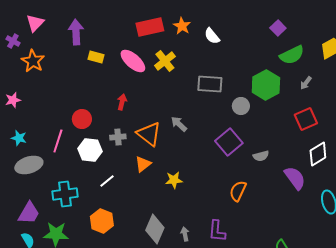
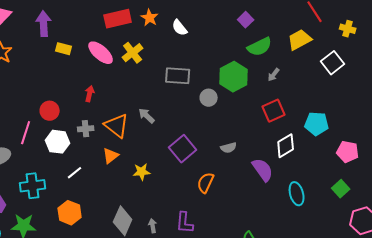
purple square: (229, 142) -> (183, 149), moved

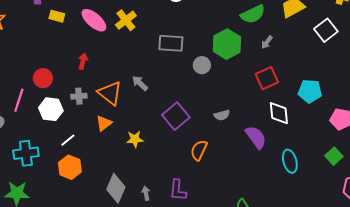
white diamond: (286, 146) -> (279, 113), turned -65
orange hexagon: (70, 213) -> (70, 167), moved

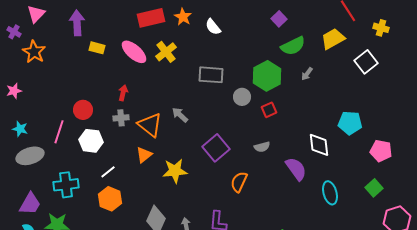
red square: (267, 78) -> (269, 110), moved, size x0.7
gray cross: (79, 96) -> (121, 118), moved
yellow star: (135, 139) -> (175, 171), size x1.4

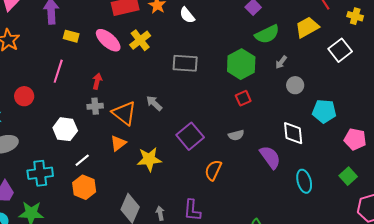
gray circle: (242, 97) -> (295, 85), moved
red circle: (83, 110) -> (24, 96), moved
pink line: (59, 132) -> (58, 71), moved

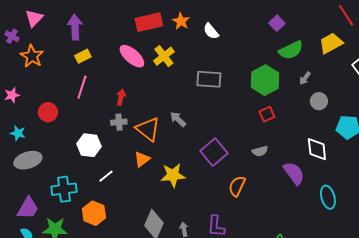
yellow rectangle: (71, 36) -> (83, 56), moved, turned -42
orange hexagon: (84, 187) -> (94, 213), moved

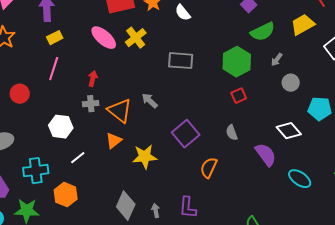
white diamond: (317, 149) -> (289, 131), turned -35
gray semicircle: (260, 151) -> (232, 133), turned 84
cyan ellipse: (328, 197) -> (300, 179), turned -40

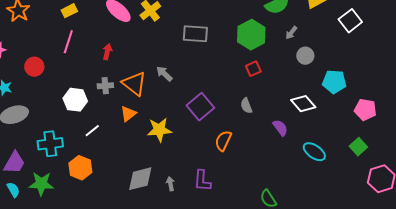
gray cross: (91, 104) -> (105, 86), moved
purple semicircle: (266, 155) -> (280, 128), size x0.7
gray diamond: (126, 206) -> (140, 179), turned 52

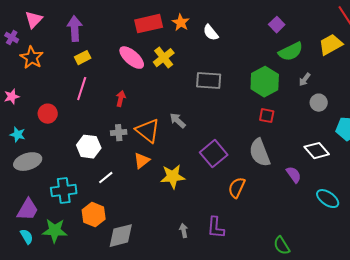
red square: (253, 69) -> (267, 116), turned 35
gray semicircle: (246, 106) -> (260, 153), size x1.8
gray diamond: (140, 179) -> (121, 236), moved

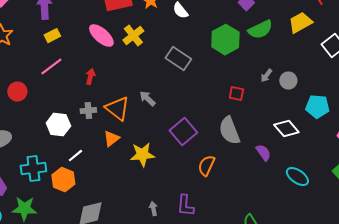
gray arrow: (305, 80) -> (266, 76), moved
gray rectangle: (209, 81) -> (178, 59), turned 30
green hexagon: (265, 82) -> (225, 40), moved
pink line: (82, 89) -> (51, 67), turned 35
orange hexagon: (94, 215) -> (63, 180), moved

